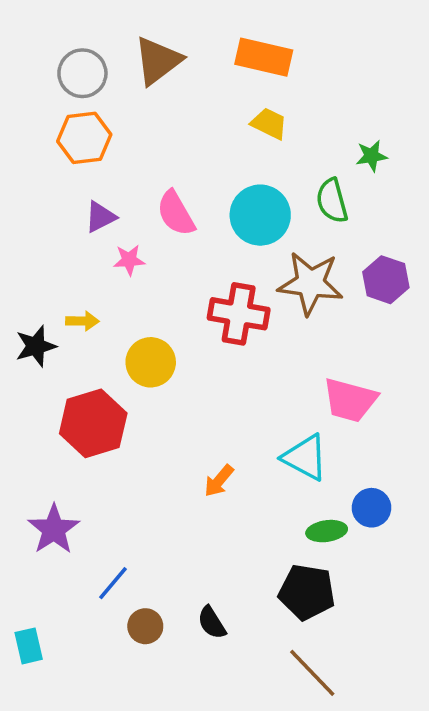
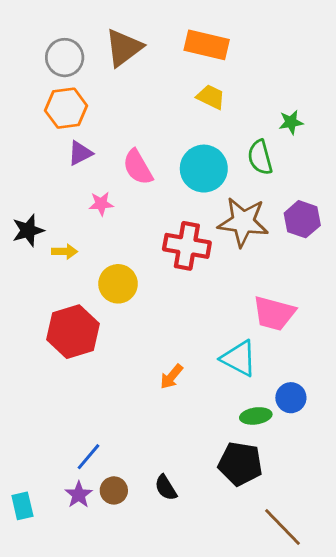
purple triangle: (100, 217) -> (80, 153), moved
black star: (36, 346) -> (28, 230), moved
purple star: (54, 529) -> (79, 495), moved, size x0.7
brown line: (312, 673) -> (282, 527), moved

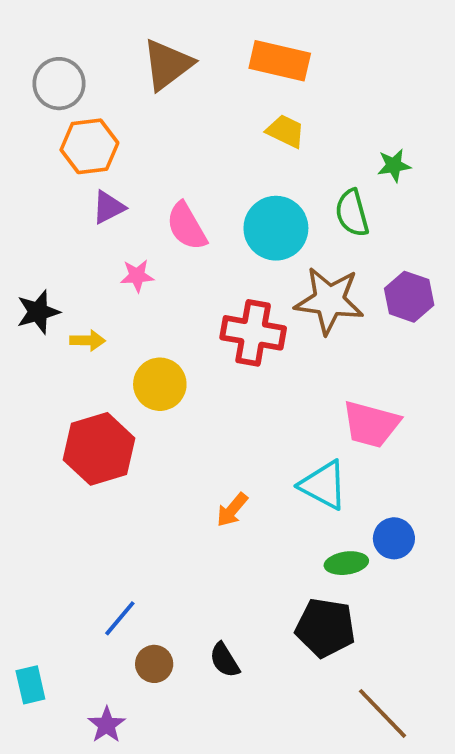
gray circle: (65, 58) -> (59, 84), moved
purple star: (79, 495) -> (107, 725), moved

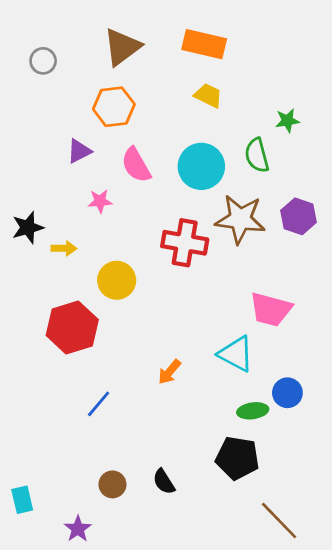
gray circle: (59, 84) -> (43, 61), size x0.7
orange hexagon: (89, 146) -> (114, 107), moved
blue line: (120, 618) -> (99, 404), moved

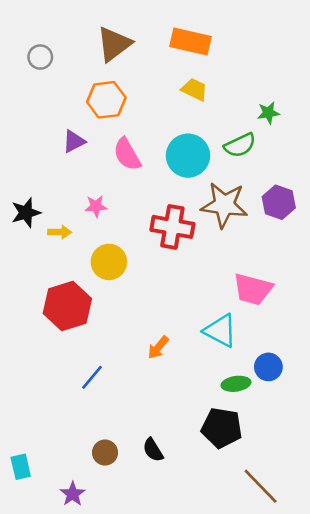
green semicircle: (257, 155) -> (240, 145), turned -100
pink star: (100, 201) -> (96, 206), moved

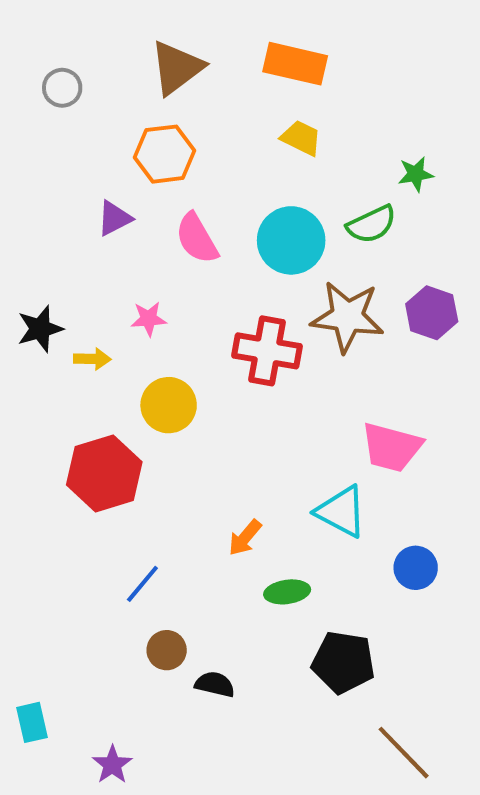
green ellipse: (236, 384) -> (287, 592), moved
black semicircle: (153, 450) -> (215, 684), moved, turned 135
brown circle: (105, 453) -> (167, 650), moved

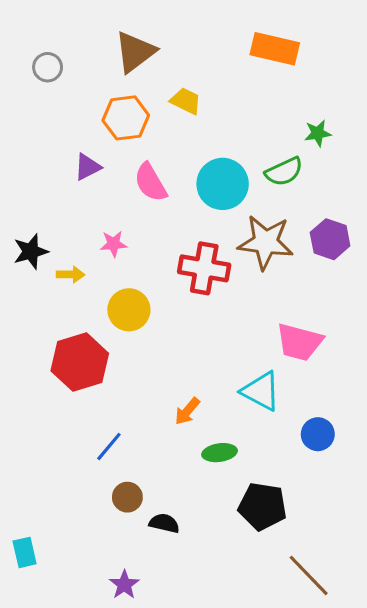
orange rectangle: (295, 64) -> (275, 49), moved
yellow trapezoid: (301, 138) -> (186, 101), moved
purple star: (112, 765) -> (124, 585), moved

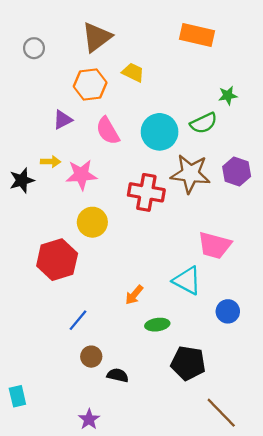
pink star: (114, 244) -> (81, 175), size x1.6
yellow arrow: (71, 275) -> (50, 162), moved

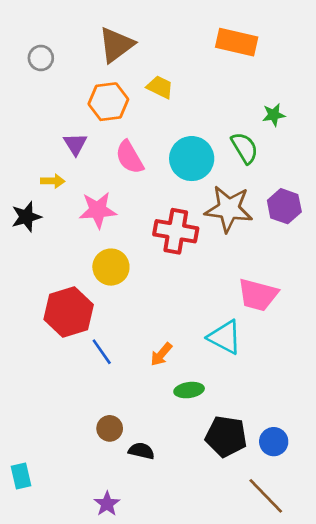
purple triangle: (63, 120) -> (75, 144), turned -35
green semicircle: (204, 123) -> (245, 148), turned -96
yellow arrow: (50, 162) -> (53, 181), moved
blue circle: (228, 311) -> (274, 442), moved
blue line: (78, 320) -> (102, 352), moved, turned -75

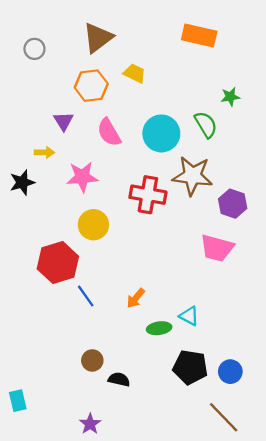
purple hexagon: (284, 206) -> (233, 204), moved
cyan triangle: (225, 337) -> (189, 316), moved, size x0.7

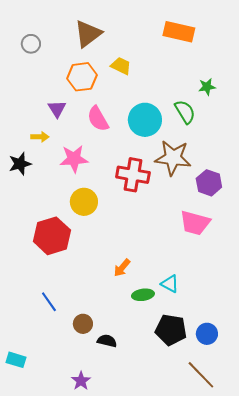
blue line: (86, 296) -> (49, 302), moved
cyan rectangle: (18, 401) -> (16, 360), turned -60

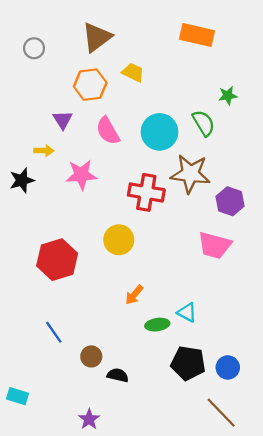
yellow circle: (84, 202) -> (119, 240), moved

